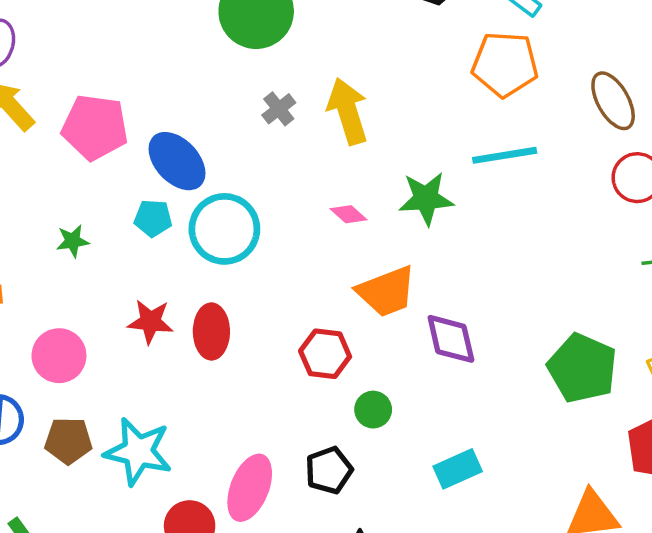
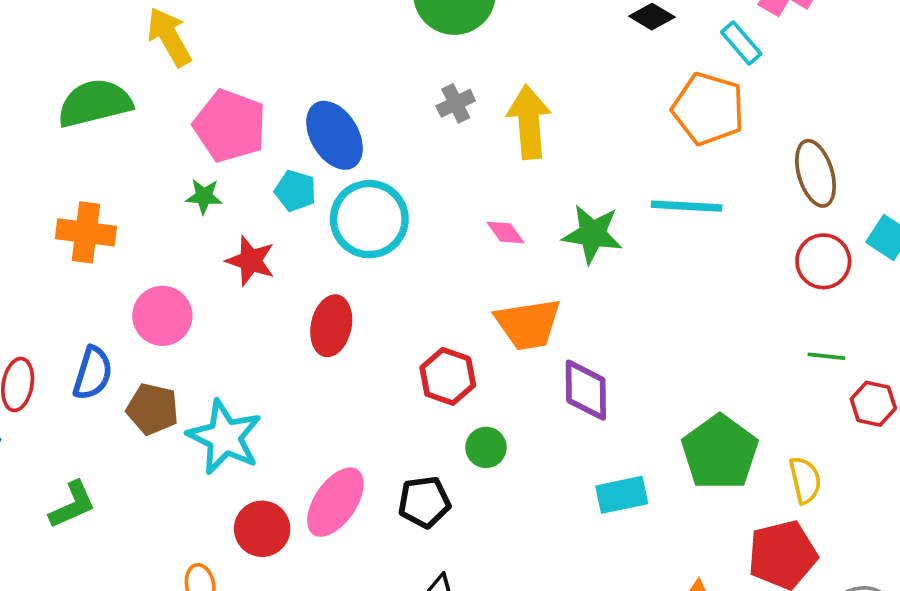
pink pentagon: (95, 127) -> (230, 126), moved
red star: (150, 322) -> (251, 261), moved
cyan rectangle: (458, 469) -> (622, 495), moved

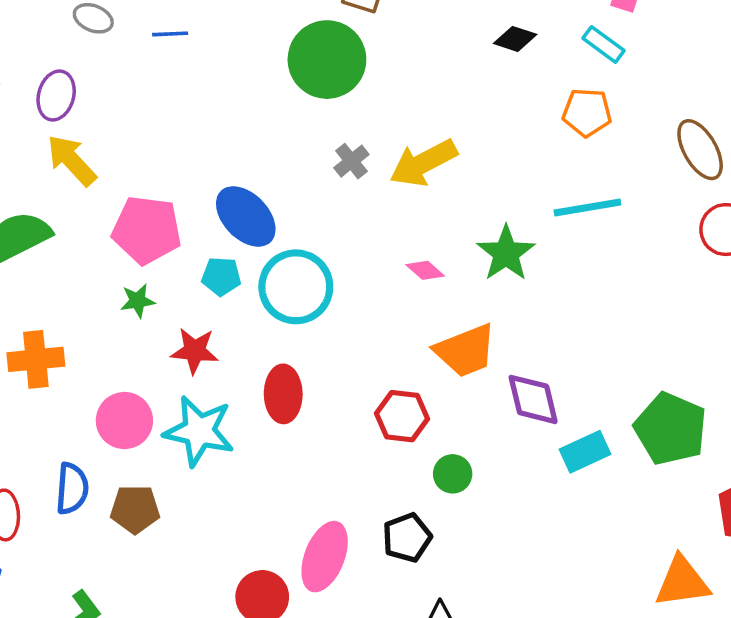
orange pentagon: (708, 109) -> (587, 112), size x0.7
yellow arrow: (529, 122) -> (423, 163), turned -100
green star: (592, 234) -> (506, 253), turned -30
cyan star: (225, 437) -> (199, 431), moved
cyan rectangle: (622, 495) -> (585, 452), moved

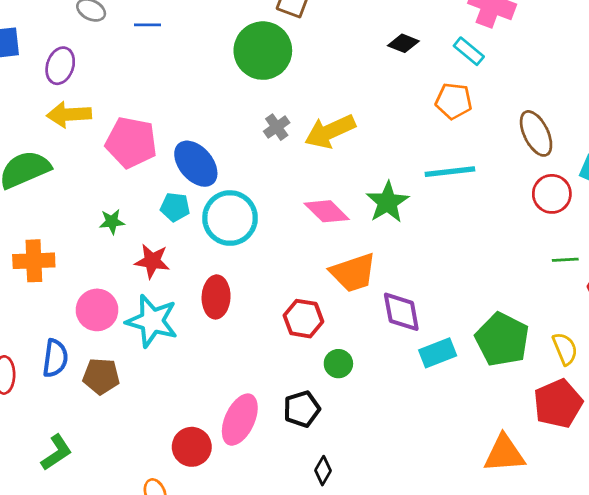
yellow arrow: (72, 160) -> (69, 114), turned -54
pink pentagon: (147, 230) -> (131, 142), moved
pink diamond: (425, 270) -> (327, 211), size x1.6

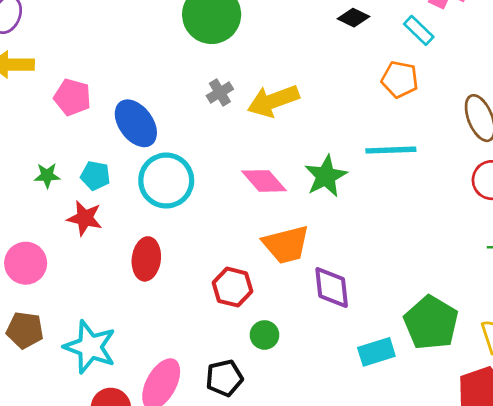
pink pentagon: (131, 142) -> (72, 97), size x0.7
cyan pentagon: (175, 207) -> (95, 176), moved
cyan star: (152, 321) -> (90, 347), moved
cyan rectangle: (438, 353) -> (376, 352), moved

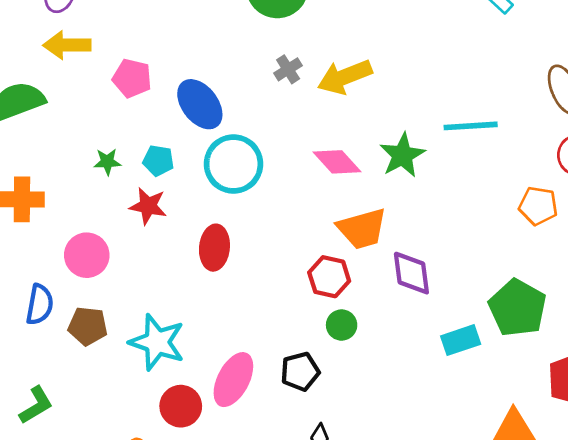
orange pentagon: (400, 79) -> (538, 206), moved
red hexagon: (233, 287) -> (329, 277), moved

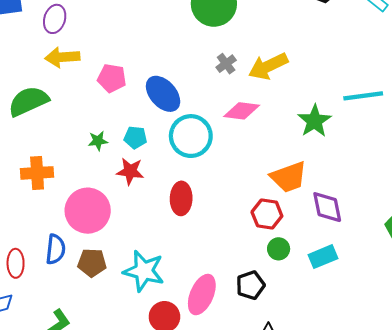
pink diamond: (337, 162) -> (242, 111), moved, turned -36
pink circle: (87, 255) -> (88, 211), size x1.4
cyan rectangle: (461, 340) -> (323, 257), moved

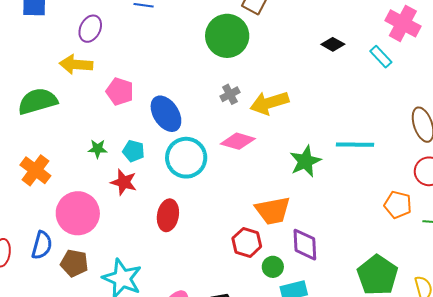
purple ellipse: (55, 19) -> (90, 29), moved
orange cross: (37, 173) -> (35, 170), turned 32
green circle: (279, 249) -> (273, 267), moved

